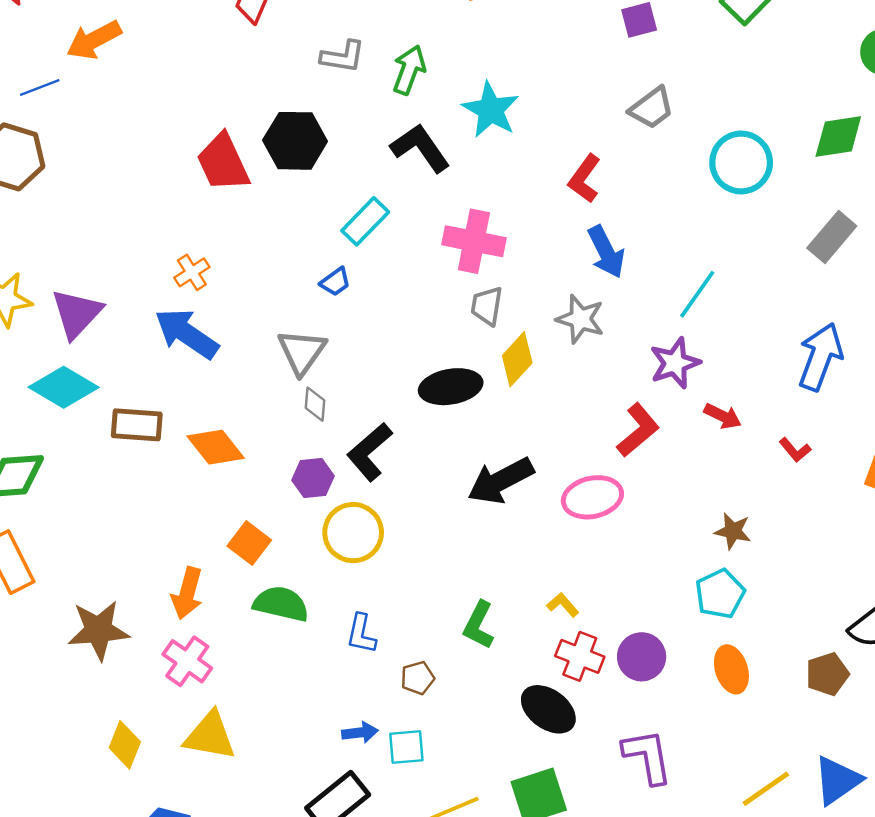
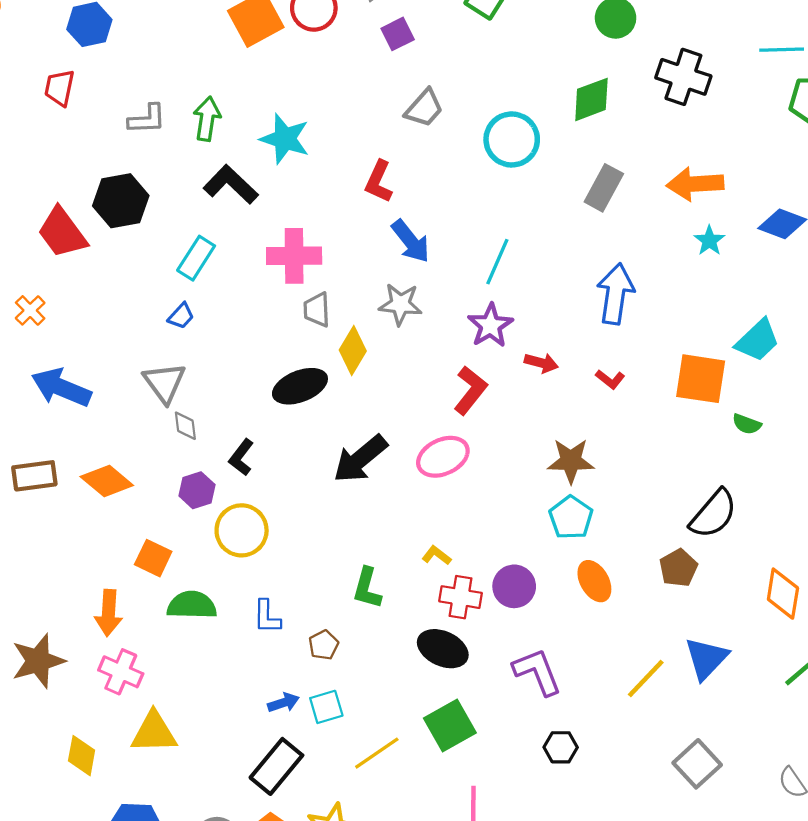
orange cross: (192, 272) -> (30, 310), moved
black L-shape: (369, 452) -> (241, 457), size x0.7
brown star: (733, 531) -> (571, 461), size x1.4

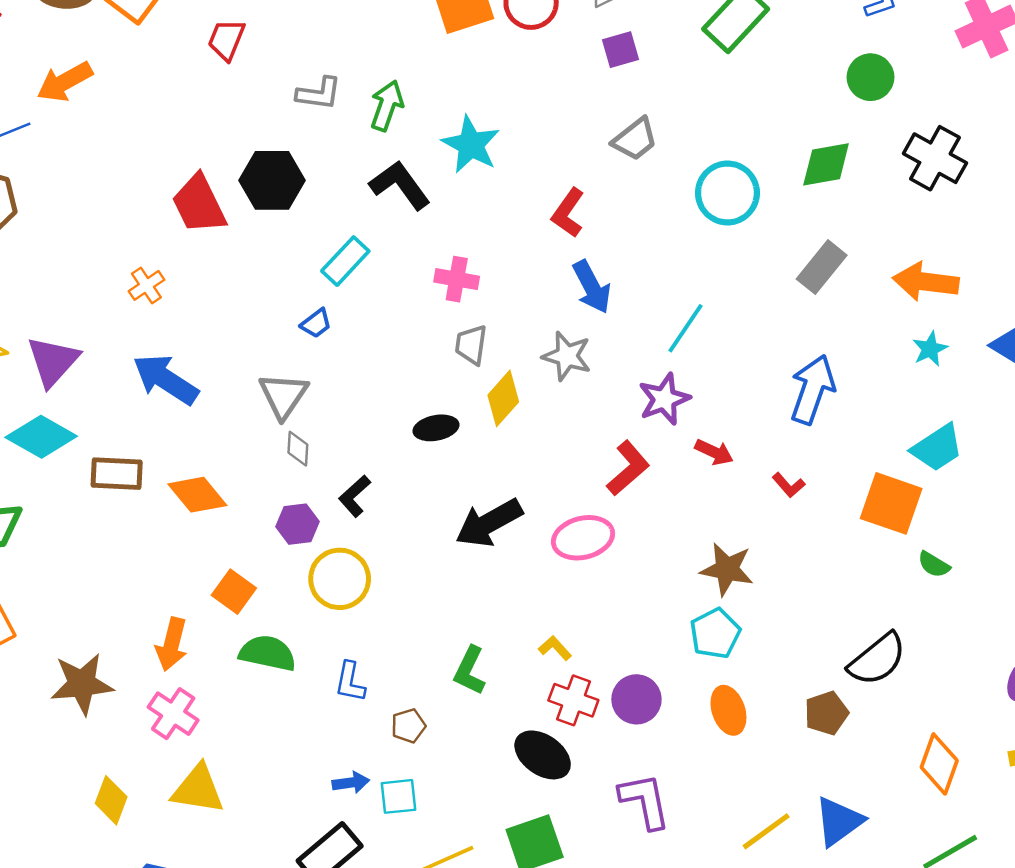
pink cross: (294, 256) -> (457, 279), size x0.7
cyan trapezoid: (758, 340) -> (937, 448), moved
black ellipse: (300, 386) -> (436, 428), size x0.7

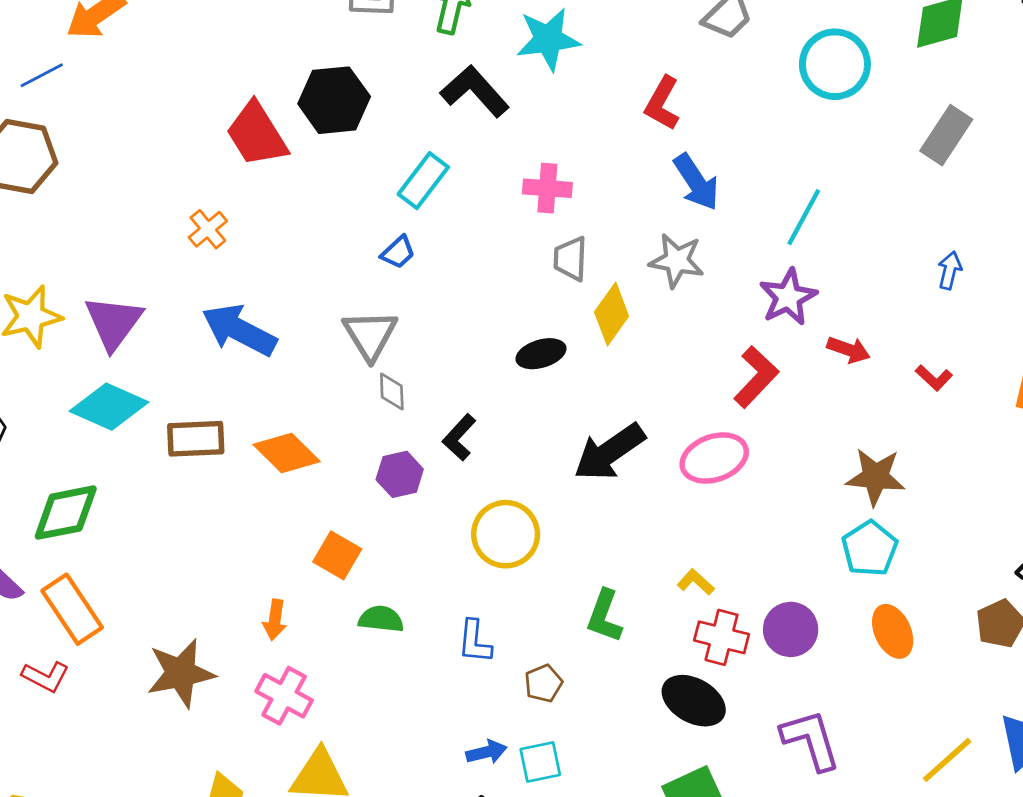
cyan star: (471, 145) -> (548, 39), turned -30
blue arrow: (813, 389) -> (950, 270), size x0.5
yellow circle: (340, 579) -> (506, 534), moved
orange arrow: (172, 644) -> (275, 620), size x0.7
green semicircle: (268, 653) -> (381, 619), size x0.7

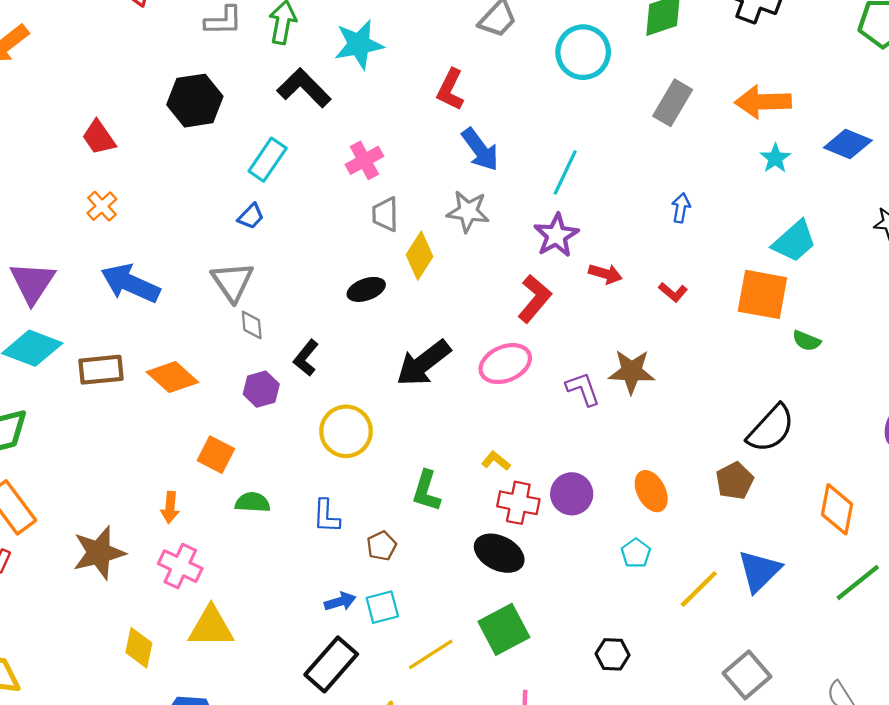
red trapezoid: (257, 134) -> (99, 137), moved, size x0.7
pink cross: (547, 188) -> (364, 160), turned -30
cyan pentagon: (870, 548) -> (636, 553), moved, size x0.7
purple L-shape: (811, 740) -> (583, 389), moved, size x0.7

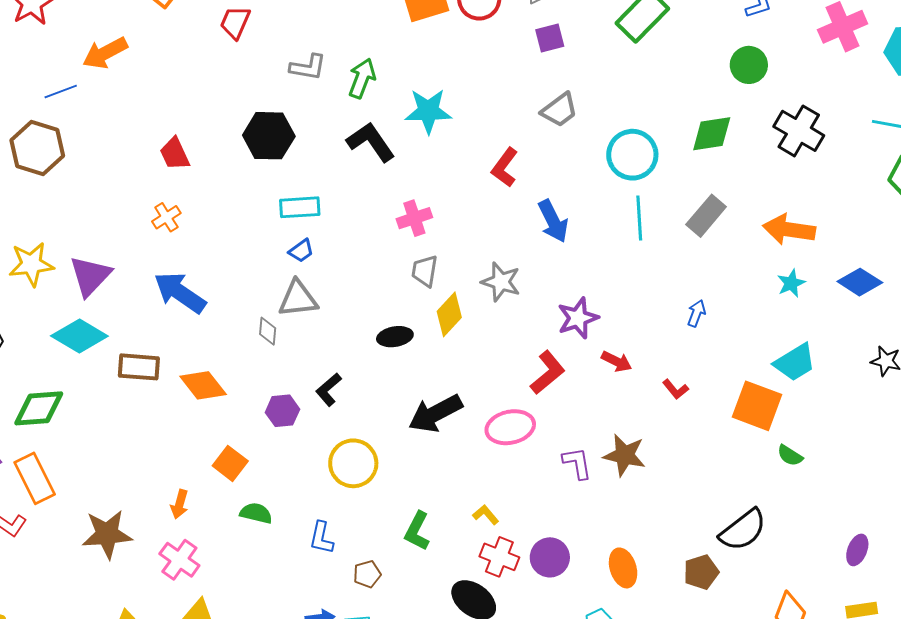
blue arrow: (480, 150) -> (553, 221), moved
cyan rectangle: (268, 160) -> (300, 207), moved, turned 42
cyan line: (565, 172) -> (639, 218), moved, turned -39
gray triangle: (232, 282) -> (298, 299), moved, turned 48
gray diamond: (252, 325) -> (268, 331), moved

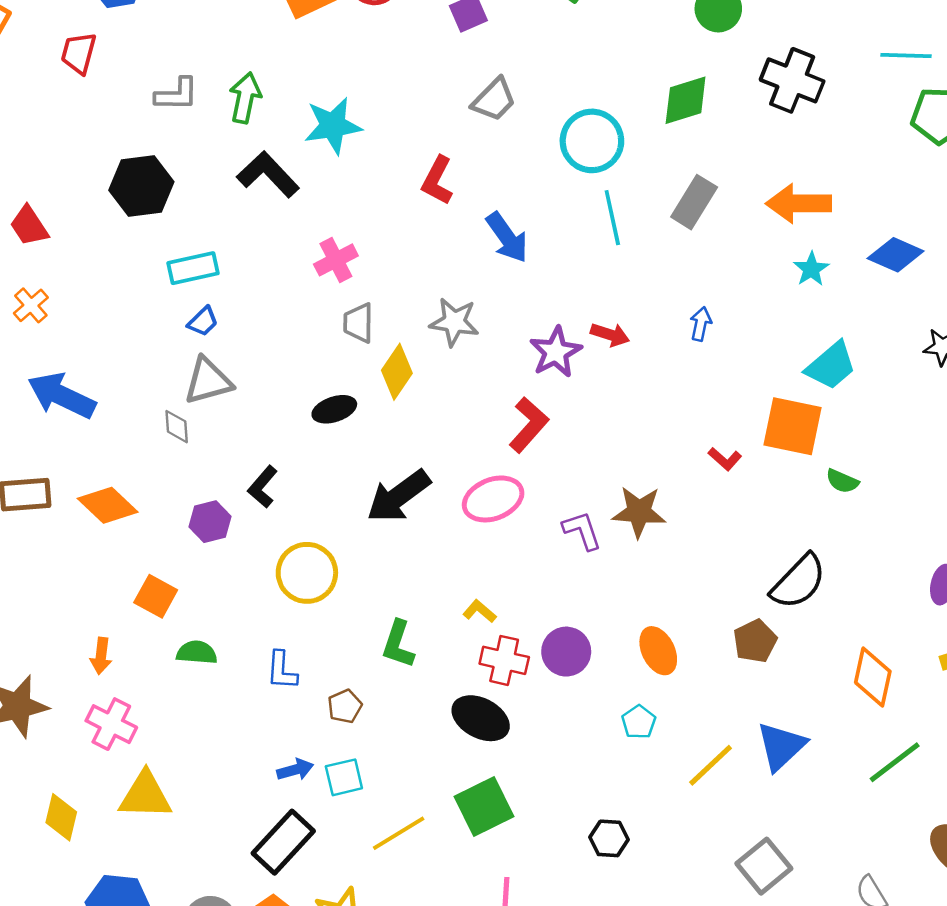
red arrow: (617, 361) -> (610, 335), moved
red L-shape: (675, 389) -> (725, 459), moved

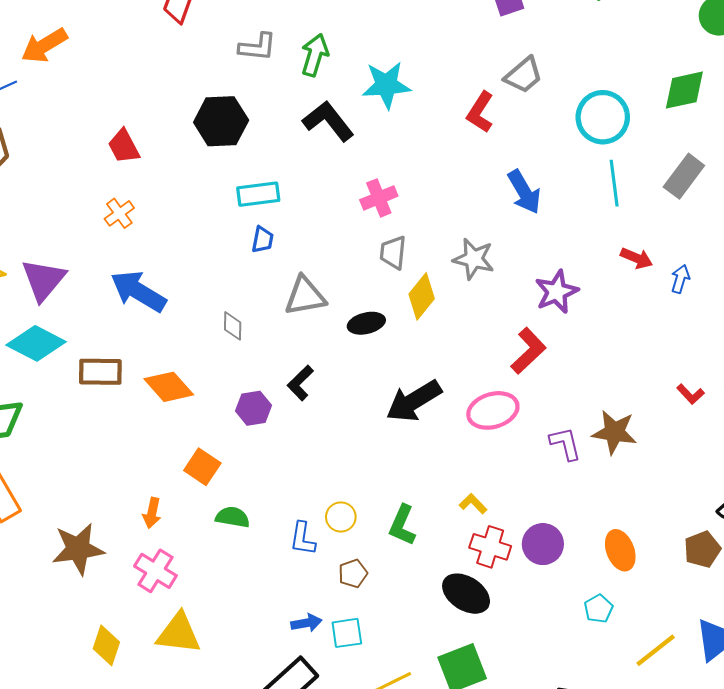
red L-shape: (437, 181) -> (480, 112), moved
blue trapezoid: (203, 321) -> (263, 240), turned -40
red arrow: (610, 335) -> (636, 258), moved
gray triangle: (208, 381) -> (305, 296), moved
yellow circle: (307, 573) -> (341, 517), moved, size x0.6

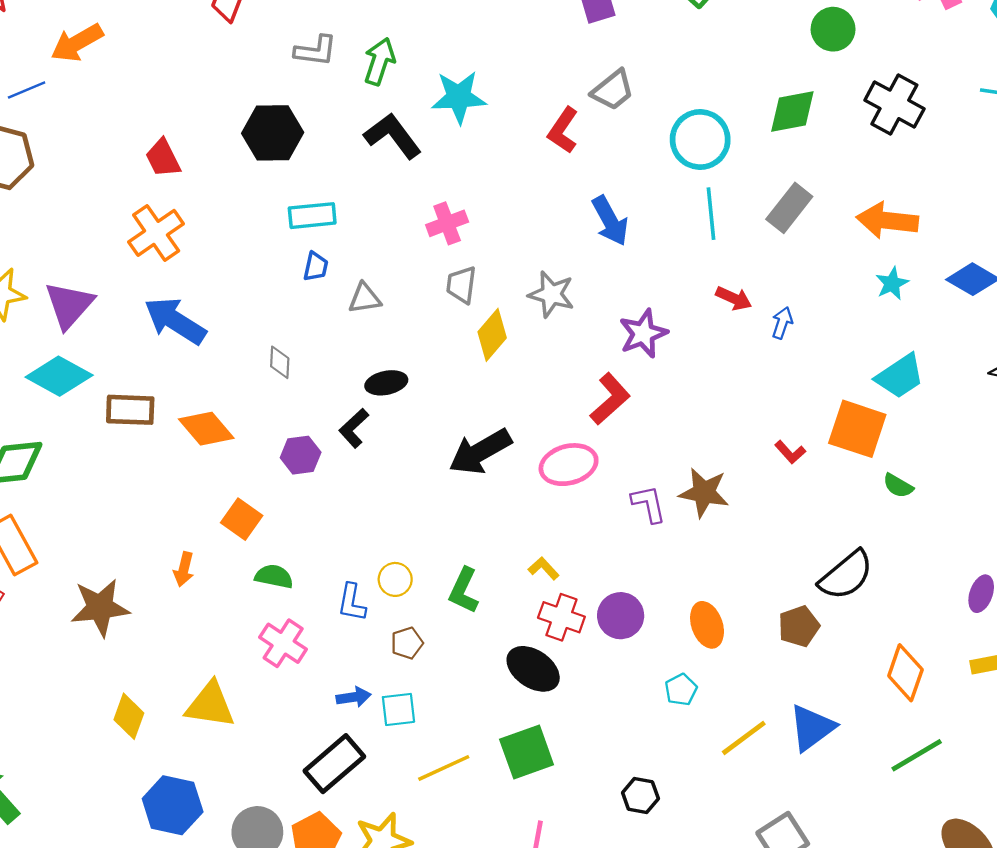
orange cross: (119, 213) -> (156, 233), size x1.6
gray triangle: (305, 296) -> (365, 298), moved, size x0.7
black ellipse: (366, 323) -> (386, 383), moved
pink cross: (155, 571) -> (283, 643), moved

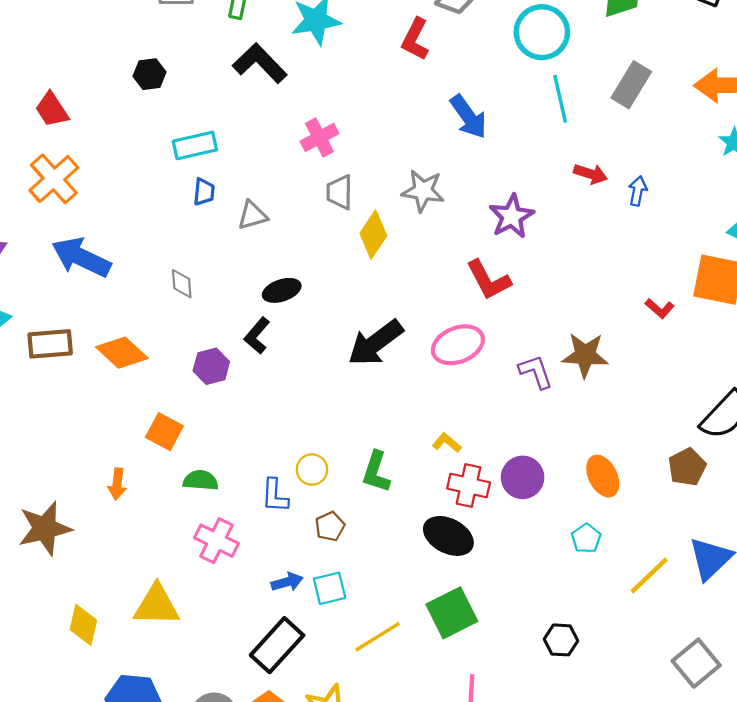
black hexagon: (273, 133) -> (149, 74), size x0.6
red L-shape: (610, 399) -> (489, 280), turned 111

